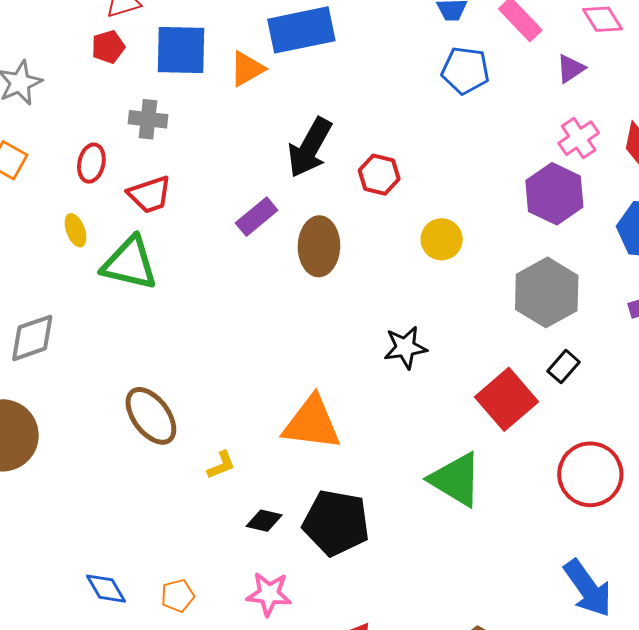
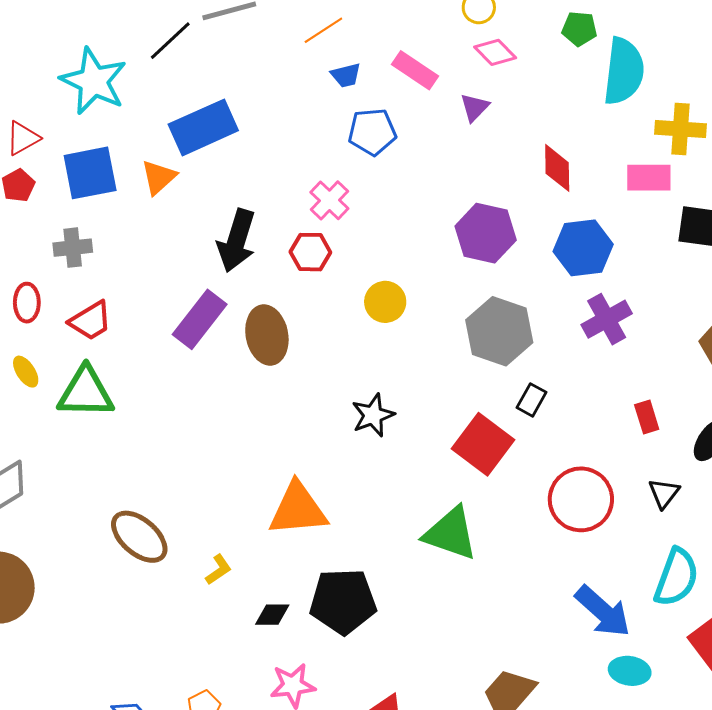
pink cross: (579, 138) -> (329, 200), moved
purple rectangle: (257, 217) -> (200, 319), size x1.4

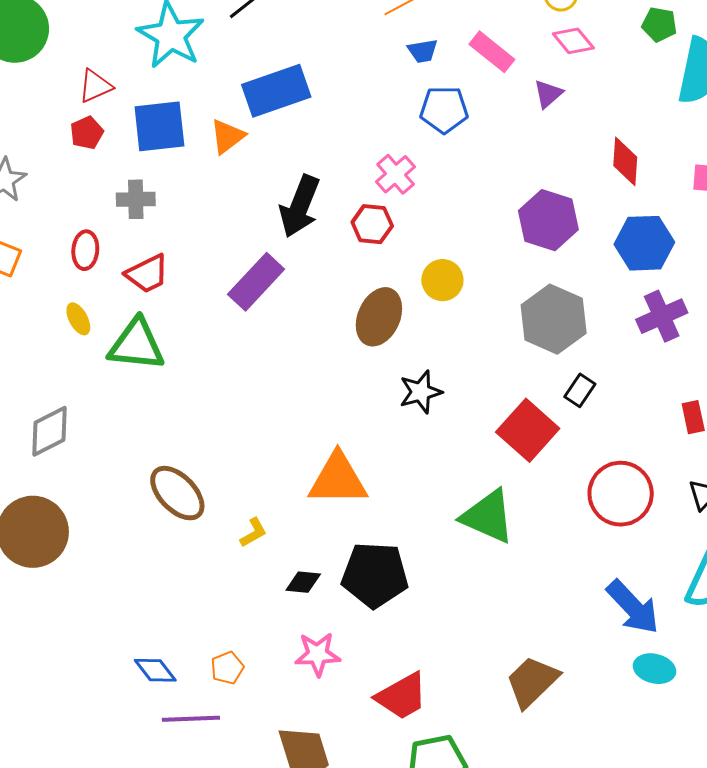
brown ellipse: (267, 335) -> (379, 317), moved, turned 30

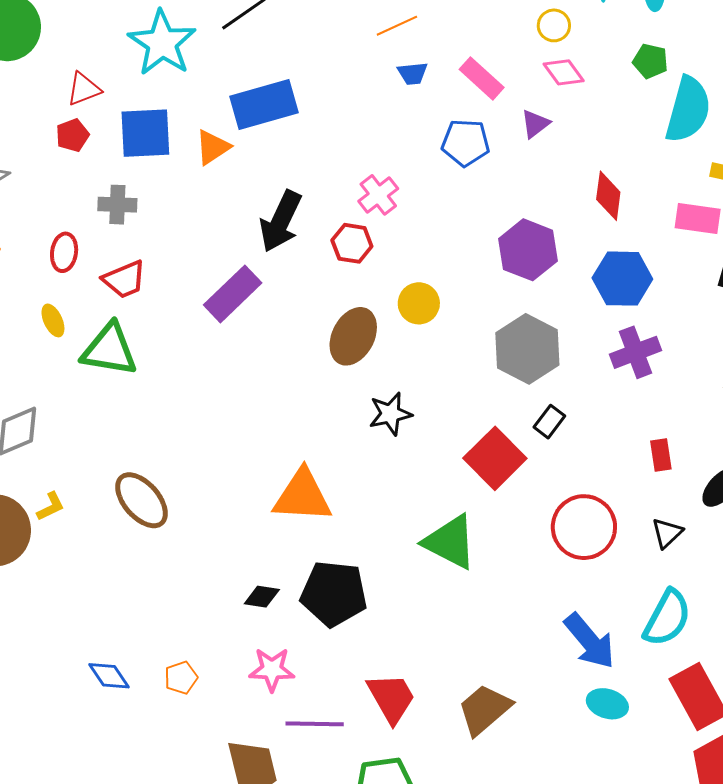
blue pentagon: (444, 110) -> (466, 143), moved
yellow L-shape: (253, 533) -> (51, 507), moved
red trapezoid: (402, 696) -> (391, 698), moved, turned -94
purple line: (191, 719) -> (315, 724), moved

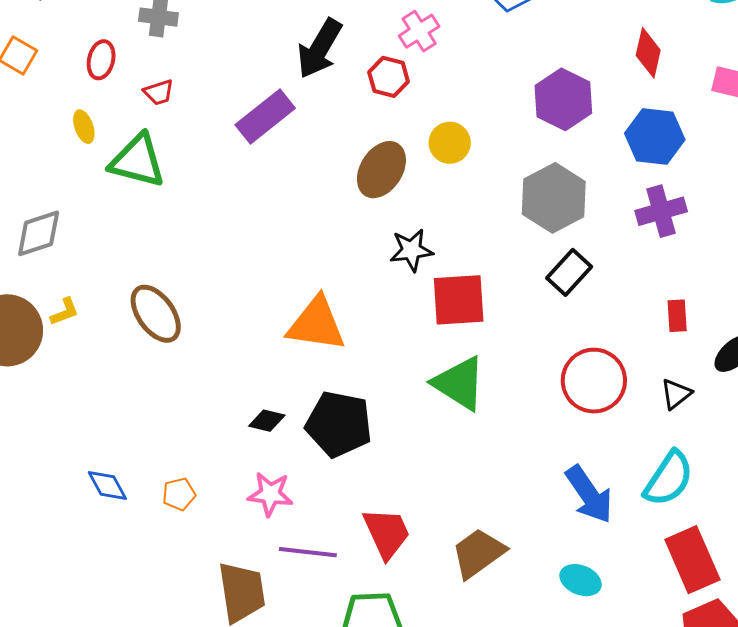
red trapezoid: (124, 279) -> (159, 92), size x0.7
black rectangle: (549, 422) -> (569, 272), size x1.4
red square: (495, 458) -> (459, 300), moved, turned 36
cyan ellipse: (607, 704) -> (581, 580), moved

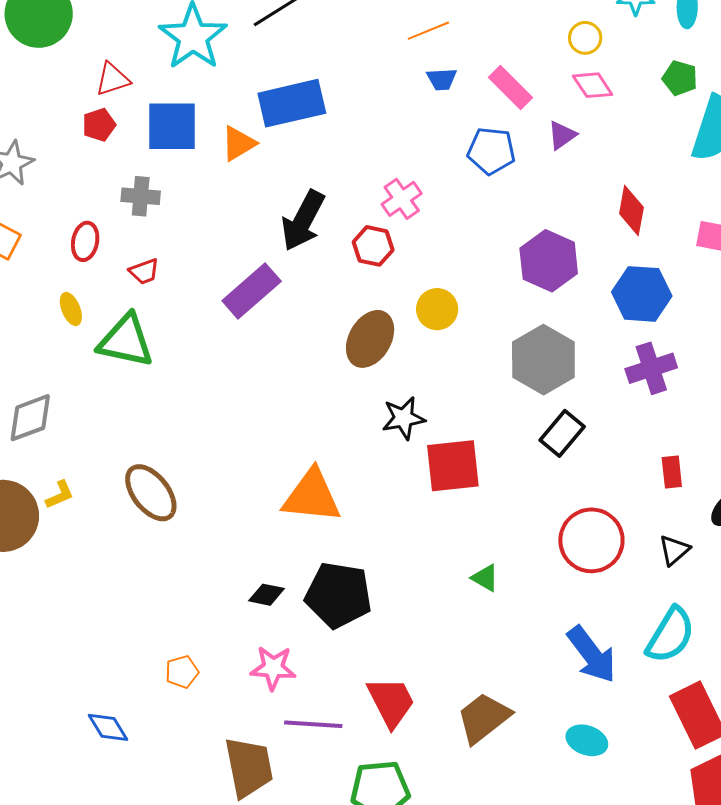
green triangle: (459, 383) -> (485, 578), moved, size x0.5
blue diamond: (107, 486) -> (108, 727), moved

